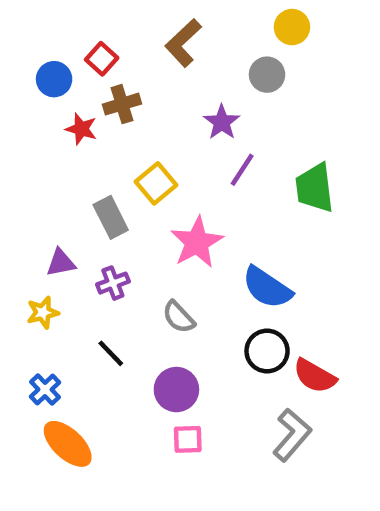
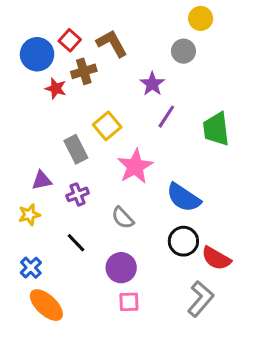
brown L-shape: (183, 43) -> (112, 43), moved, turned 104
blue circle: (54, 79) -> (37, 54), size x1.4

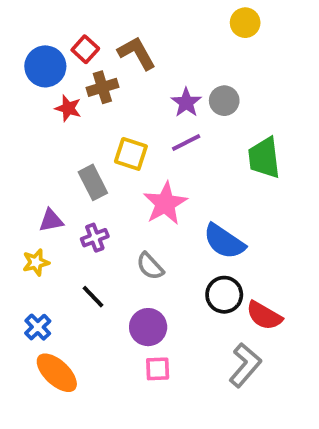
gray circle: (183, 51) -> (224, 101), moved
purple line: (166, 117) -> (186, 143), moved, turned 30
yellow square: (107, 126) -> (131, 154), turned -32

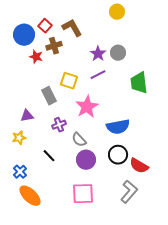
yellow circle: (245, 23) -> (117, 12), moved
purple cross: (95, 238) -> (59, 125), moved
blue semicircle: (224, 241) -> (118, 127), turned -45
purple circle: (148, 327) -> (86, 160), moved
pink square: (158, 369) -> (83, 194), size x1.6

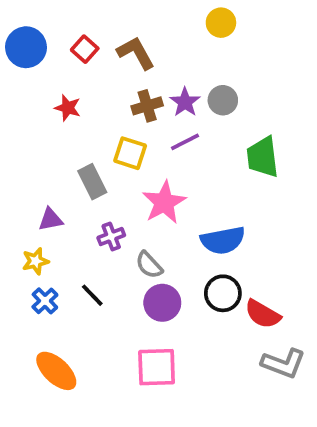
blue circle: (24, 35) -> (26, 47), moved
brown cross: (54, 46) -> (147, 106), moved
blue cross: (20, 172) -> (45, 301), moved
gray L-shape: (129, 192) -> (283, 363), moved, turned 70

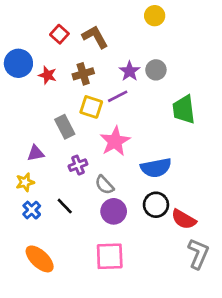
blue circle: (26, 47) -> (18, 63), moved
brown cross: (147, 106) -> (83, 74), moved
purple line: (185, 142) -> (118, 96), moved
gray L-shape: (283, 363) -> (198, 254), turned -88

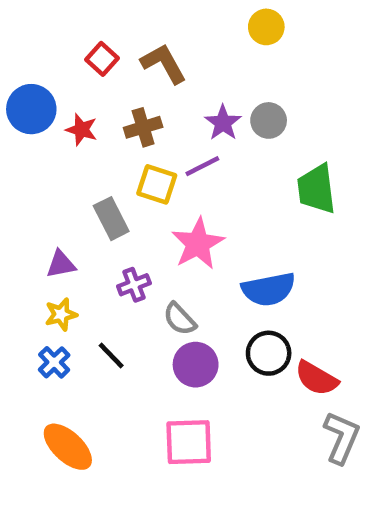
yellow star: (25, 182) -> (61, 314), moved

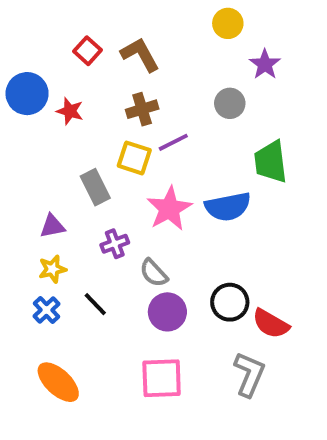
purple star: (223, 123) -> (265, 64), moved
brown cross: (143, 127) -> (142, 109), moved
blue semicircle: (269, 289) -> (228, 207), moved
gray L-shape: (342, 438) -> (249, 374), moved

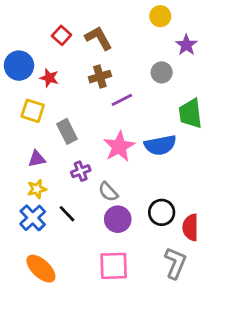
yellow square: (134, 158) -> (33, 111), moved
blue cross: (47, 310) -> (33, 218), size x1.4
red semicircle: (271, 324) -> (190, 227), turned 60

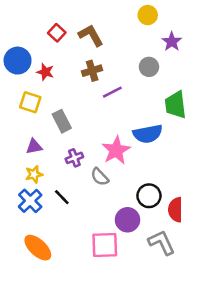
pink star: (119, 146) -> (116, 150), moved
purple circle: (118, 219) -> (127, 220), moved
gray L-shape: (175, 263) -> (162, 243), turned -48

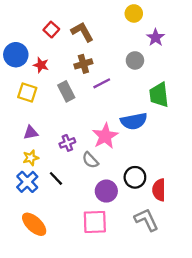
gray rectangle: (62, 121) -> (66, 91), moved
purple circle: (127, 220) -> (106, 191), moved

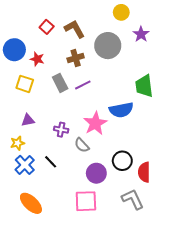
gray circle: (135, 60) -> (108, 46), moved, size x1.6
purple line: (102, 83) -> (83, 85), moved
purple cross: (67, 143) -> (61, 130), turned 32
yellow star: (31, 158) -> (17, 143), moved

